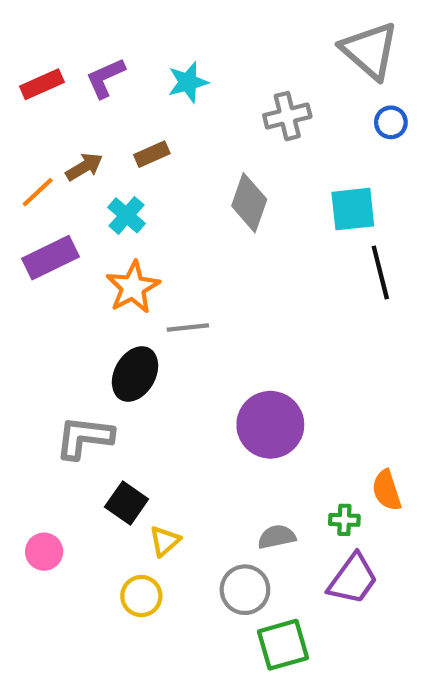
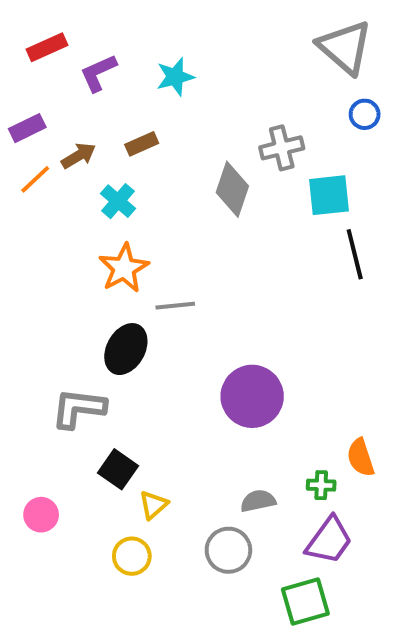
red rectangle: (42, 84) -> (47, 47), moved
gray cross: (287, 116) -> (282, 148), moved
purple rectangle: (50, 258) -> (27, 128), moved, size x0.7
green square: (283, 645) -> (305, 601), moved

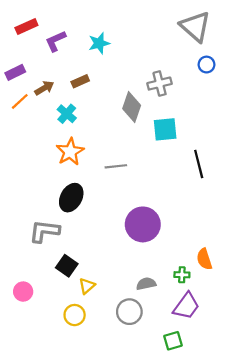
cyan square: (329, 195) -> (165, 129), moved
black line: (355, 254) -> (199, 164), moved
gray line: (175, 306) -> (116, 166), moved
green square: (305, 601) -> (173, 341), size x0.7

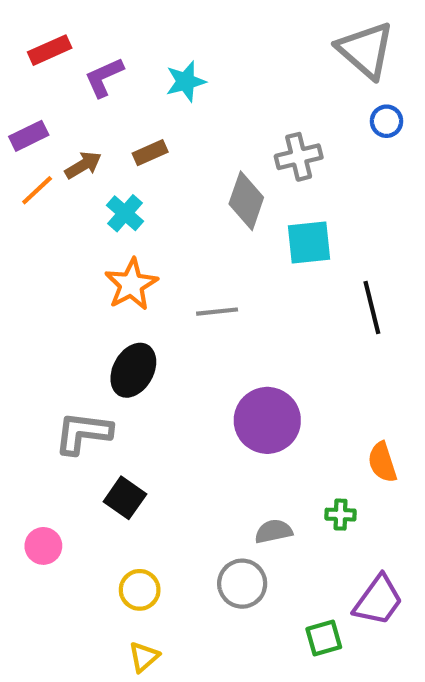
orange semicircle: (204, 259) -> (382, 462), moved
yellow triangle: (87, 286) -> (144, 657), moved
purple trapezoid: (186, 306) -> (378, 600), moved

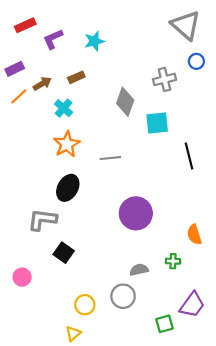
gray cross: (299, 157) -> (165, 79), moved
yellow circle: (140, 590) -> (85, 305), moved

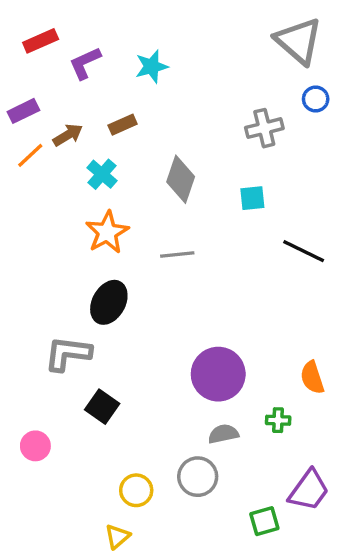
gray diamond: (125, 102) -> (181, 179), moved
cyan square: (157, 123) -> (252, 198), size x0.7
black line: (189, 156) -> (304, 251), turned -50
purple circle: (136, 213) -> (218, 374), moved

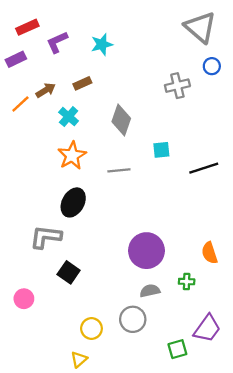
purple rectangle: (23, 111) -> (16, 59), moved
cyan square: (252, 198) -> (161, 150), moved
black line: (304, 251) -> (204, 168), turned -44

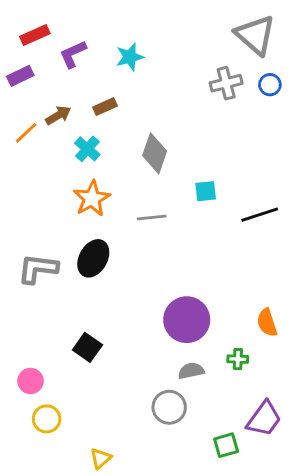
gray cross: (177, 86) -> (226, 83), moved
gray L-shape: (46, 237) -> (38, 269), moved
yellow circle: (91, 328) -> (47, 419), moved

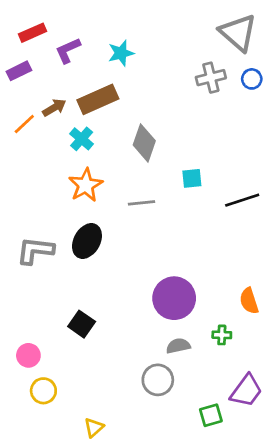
brown rectangle: (105, 107) -> (98, 99), size x1.8

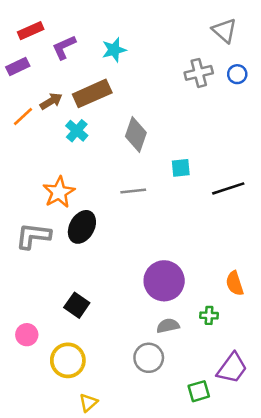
gray triangle: (238, 33) -> (224, 31), size x0.7
orange star: (86, 185) -> (59, 192), moved
yellow circle: (43, 391) -> (68, 360), moved, size x1.4

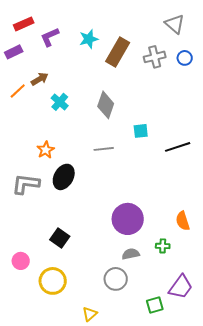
brown rectangle: (92, 93) -> (118, 52), moved, turned -36
orange star: (59, 192) -> (46, 150), size x0.7
yellow triangle: (88, 403) -> (90, 314), moved

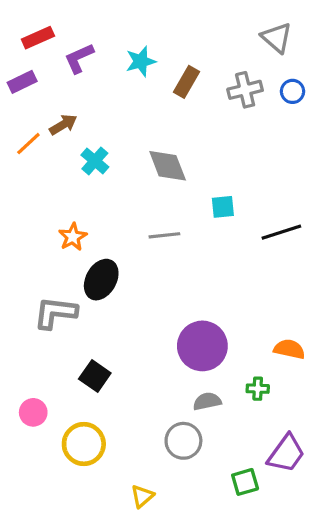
brown rectangle: (118, 52) -> (187, 82), size x0.7
gray diamond: (106, 105) -> (168, 166), turned -40
gray L-shape: (26, 184) -> (55, 313), moved
orange semicircle: (183, 221) -> (289, 349), turned 120

